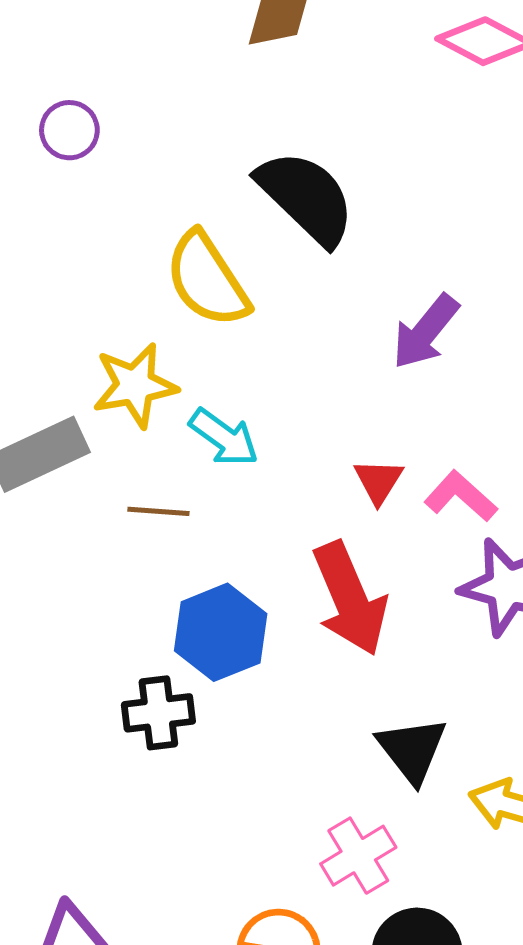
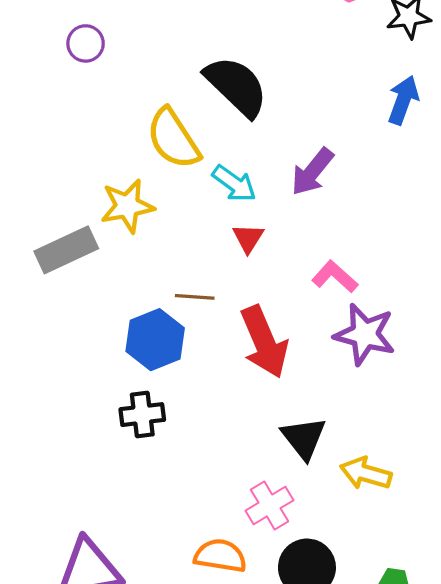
cyan arrow: (224, 437) -> (234, 184), moved
red triangle: (378, 481) -> (248, 238), moved
brown line: (158, 511) -> (195, 297), moved
blue hexagon: (221, 632) -> (155, 340), moved

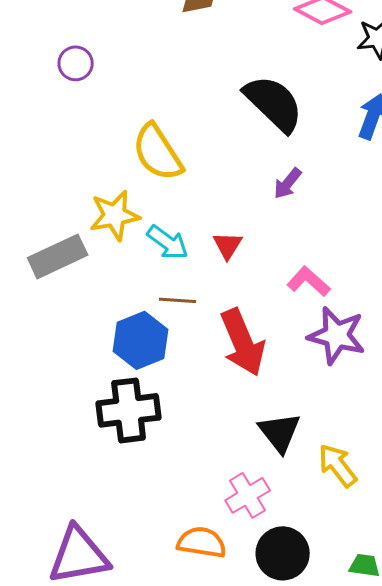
black semicircle: (236, 86) -> (274, 103), moved
purple arrow: (312, 172) -> (288, 183), size x0.7
cyan arrow: (234, 184) -> (168, 242), moved
black cross: (142, 415) -> (129, 410), size x1.5
yellow arrow: (366, 473) -> (338, 465), turned 36

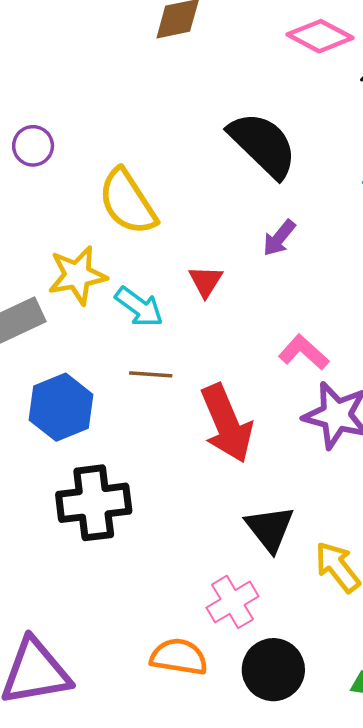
purple circle: (76, 63) -> (33, 146), moved
red triangle: (228, 245) -> (206, 281), moved
blue hexagon: (141, 340) -> (61, 407), moved

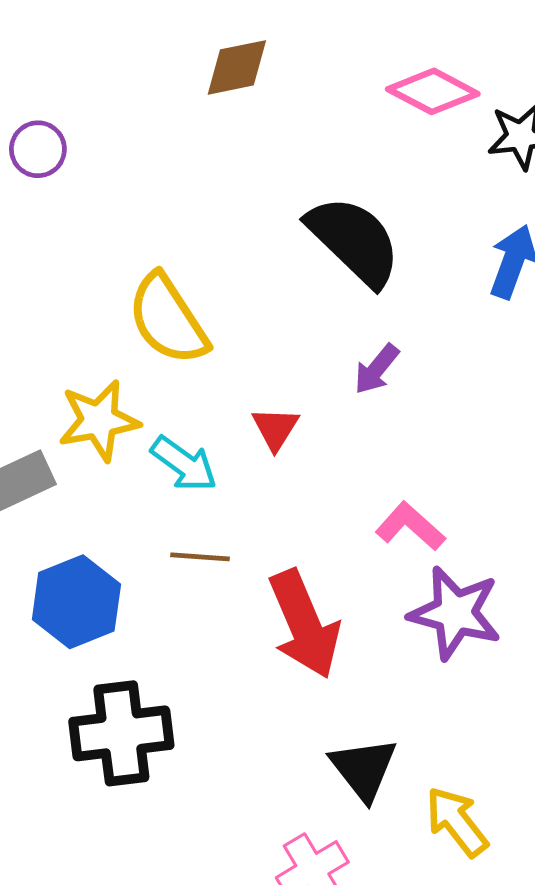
purple circle: (33, 146) -> (38, 149), moved

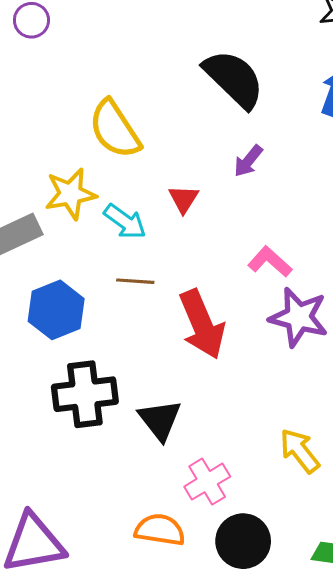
black triangle: (364, 769) -> (160, 420), moved

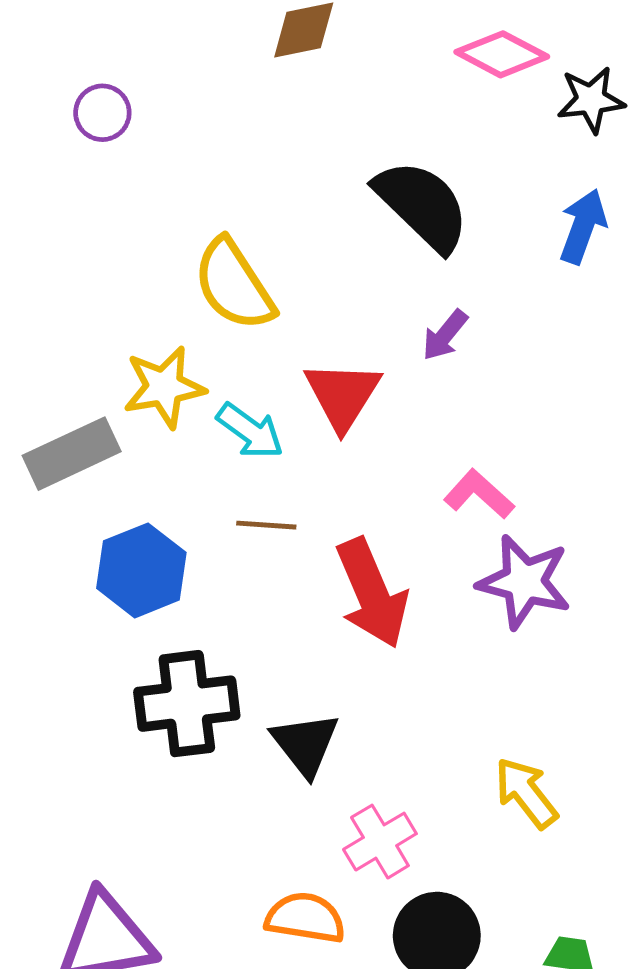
red triangle: (184, 199) -> (343, 395), size x1.6

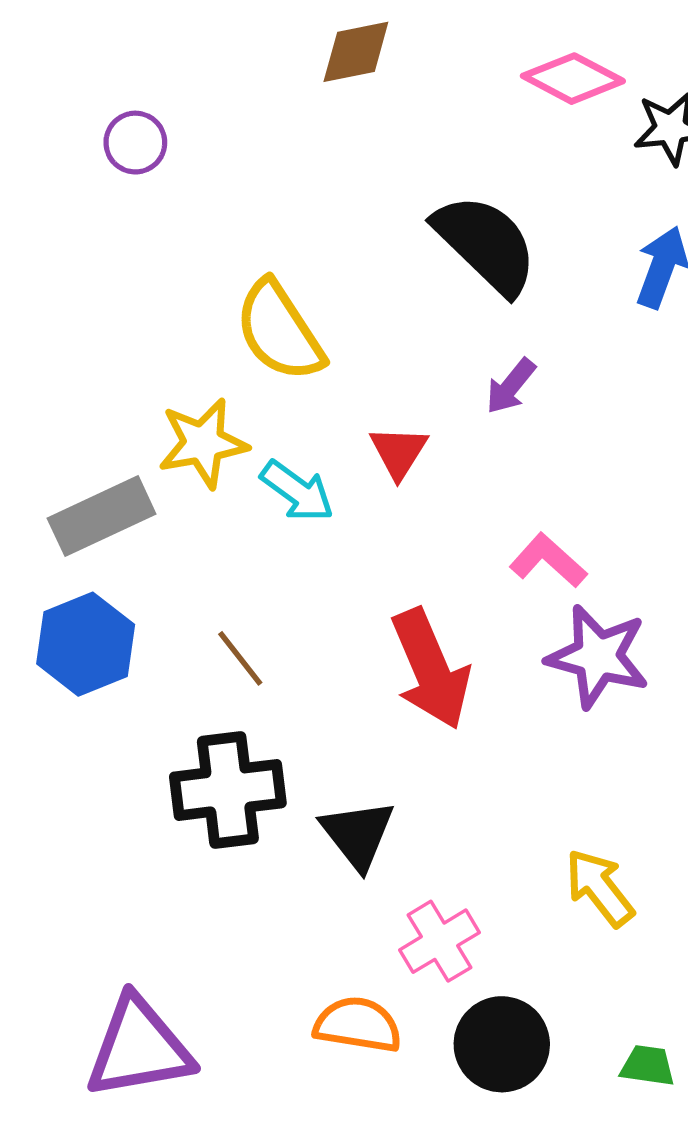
red triangle: (343, 395) -> (399, 452), size x0.7
brown line: (266, 525) -> (240, 658), moved, turned 48
blue hexagon: (141, 570) -> (86, 644), moved

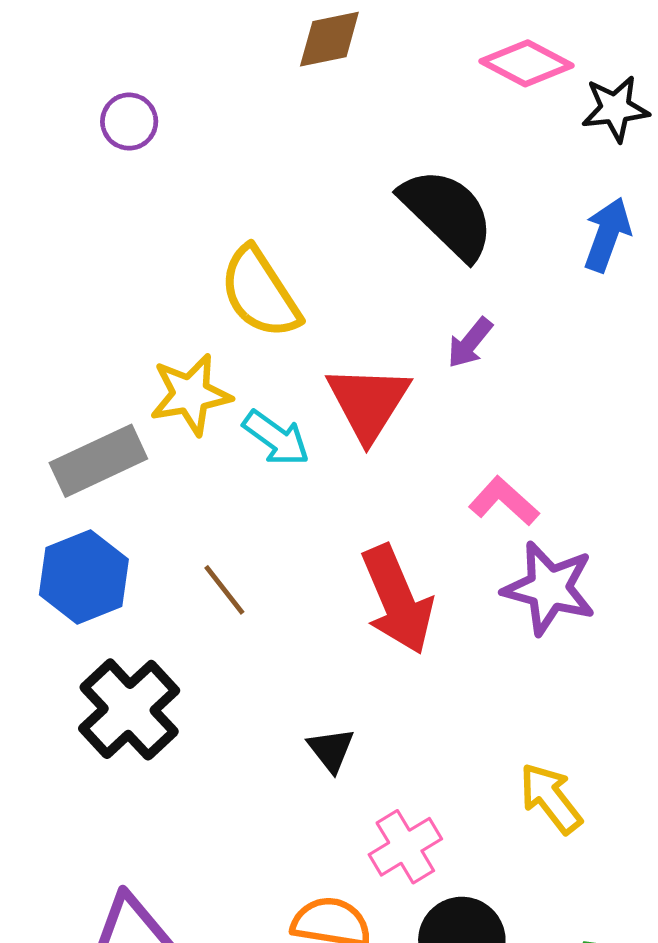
red triangle: (399, 452) -> (368, 403), size x1.6
black cross: (228, 790) -> (129, 709), moved, turned -36
black triangle: (358, 834) -> (331, 750), size x0.7

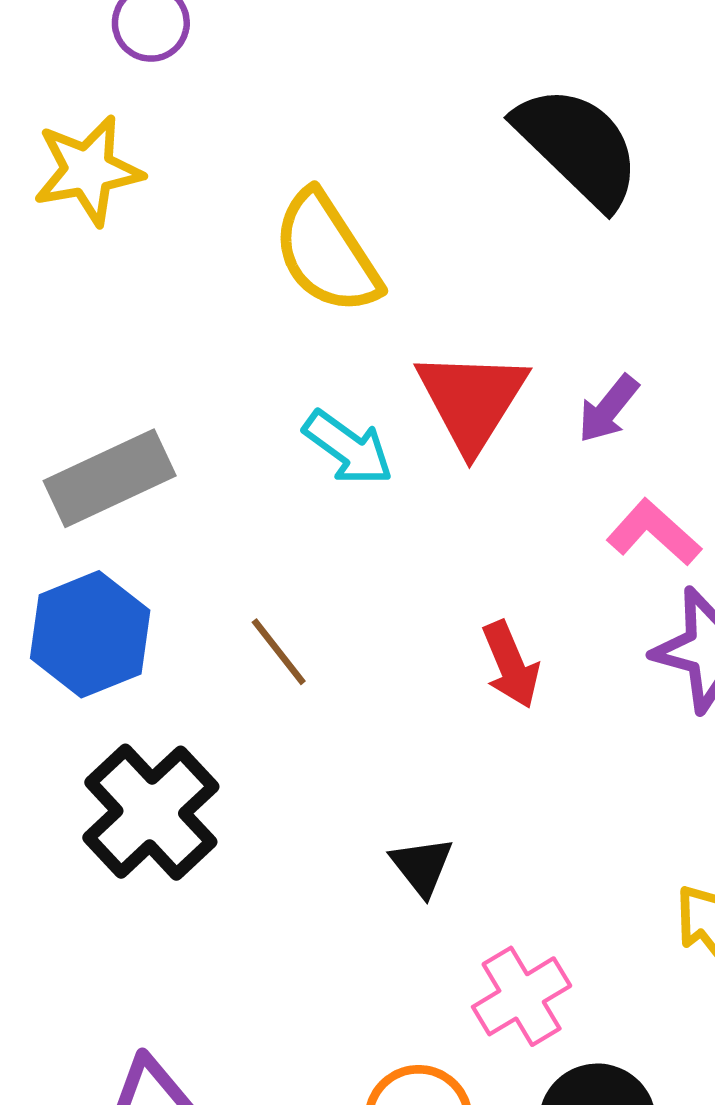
purple arrow: (470, 343) -> (608, 409), moved
yellow star: (190, 394) -> (88, 170), moved
red arrow: (397, 600) -> (511, 665), size x0.6

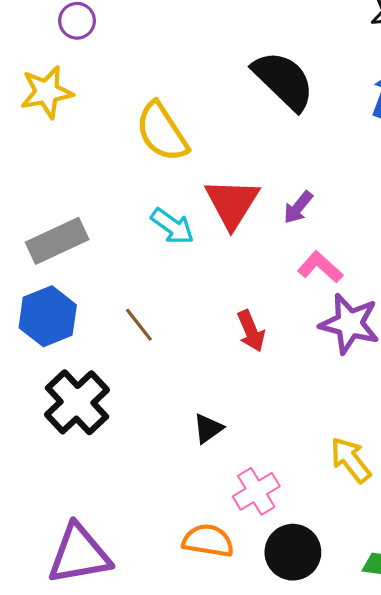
black triangle: (422, 866) -> (208, 428), turned 32

